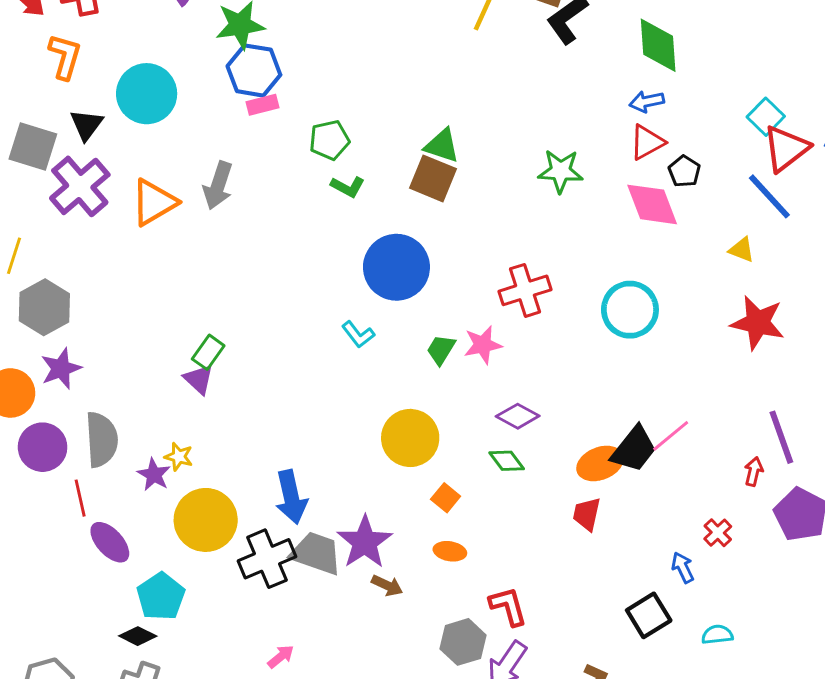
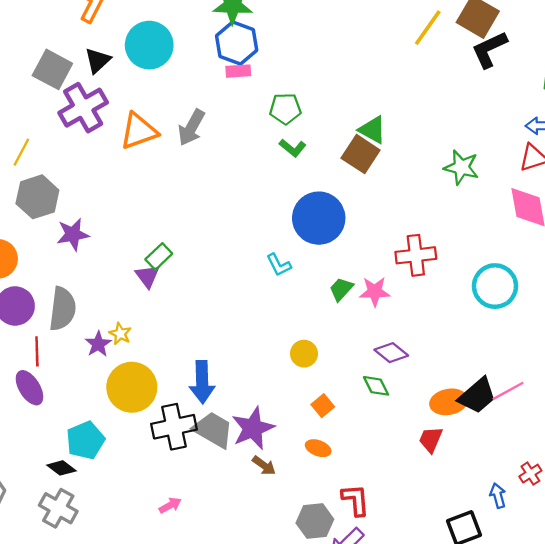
purple star: (61, 369) -> (73, 234), moved
yellow circle: (410, 438) -> (304, 354), size x0.6
purple ellipse: (110, 542) -> (29, 388), moved

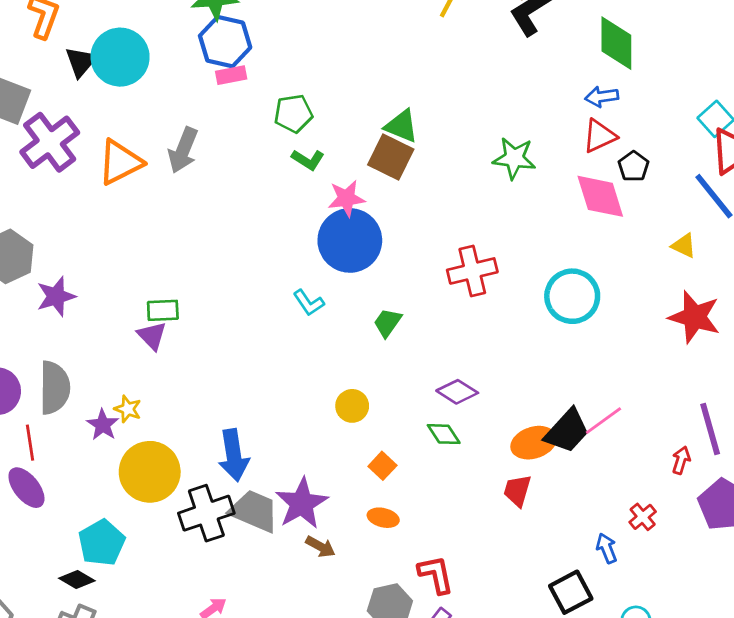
black triangle: (98, 60) -> (81, 62), moved
green rectangle: (159, 256) -> (163, 310), turned 48
pink star: (375, 292) -> (346, 198), moved

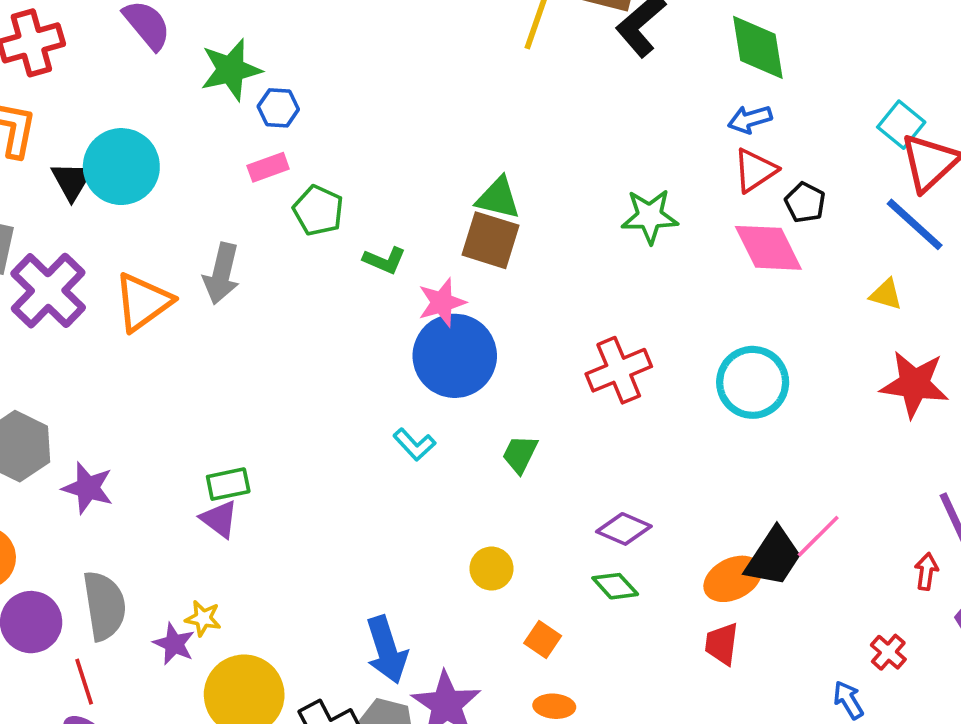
blue hexagon: (225, 42) -> (278, 108), moved, size x0.6
green pentagon: (293, 114) -> (318, 210), moved, turned -30
purple star: (56, 296) -> (88, 488), turned -30
blue arrow: (234, 455) -> (387, 650), moved

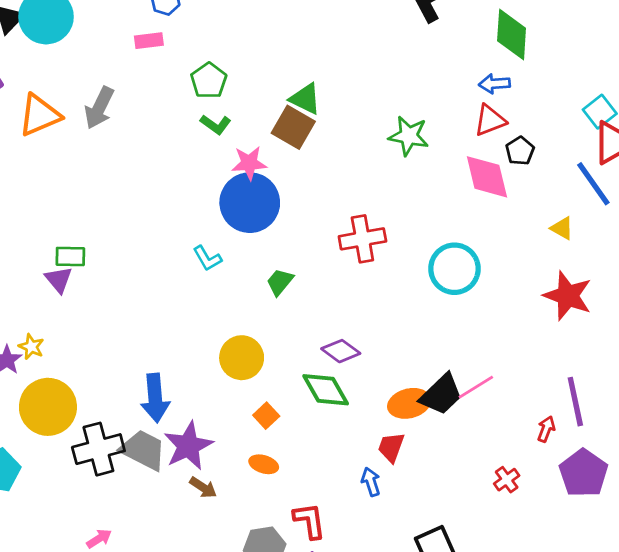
green pentagon: (318, 210) -> (209, 81), moved
yellow circle: (491, 569) -> (242, 358), size x1.4
green diamond: (615, 586) -> (326, 390), size x1.5
blue arrow: (848, 700) -> (371, 482), moved

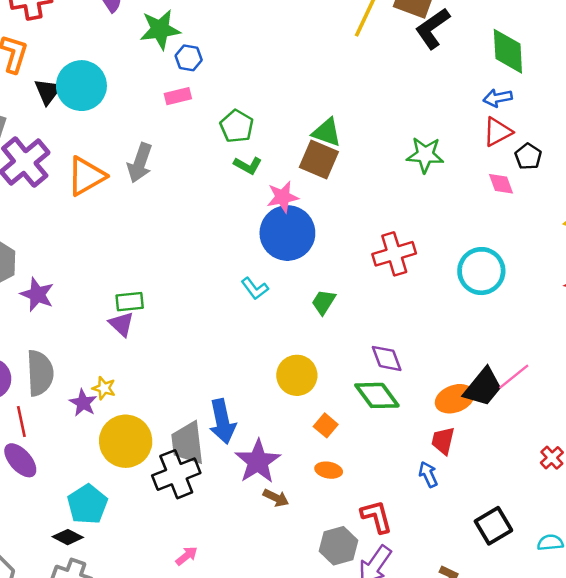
pink diamond: (487, 177) -> (501, 184), size x0.6
purple diamond: (341, 351) -> (387, 358), turned 40
gray trapezoid: (143, 450) -> (188, 443), moved, turned -117

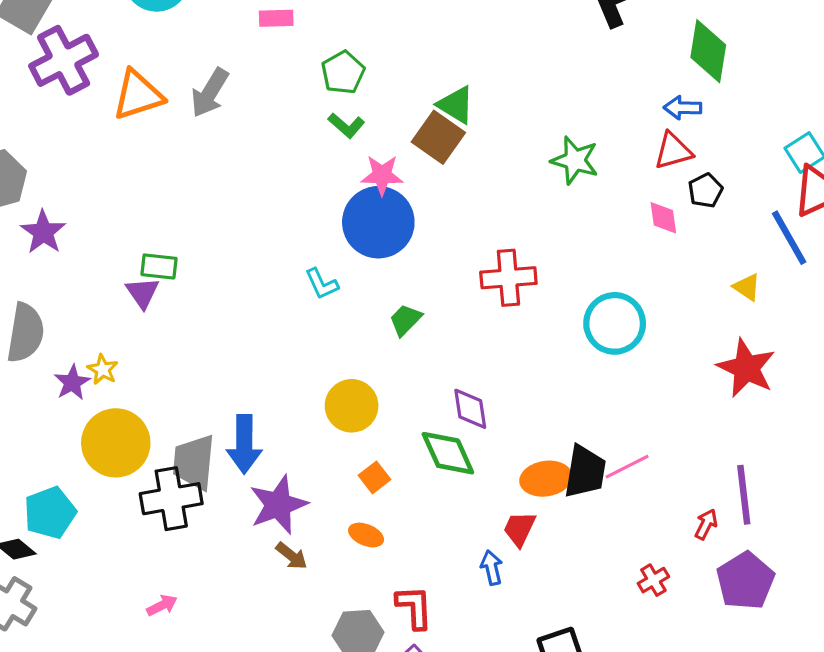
black trapezoid: (483, 387) -> (585, 472), turned -42

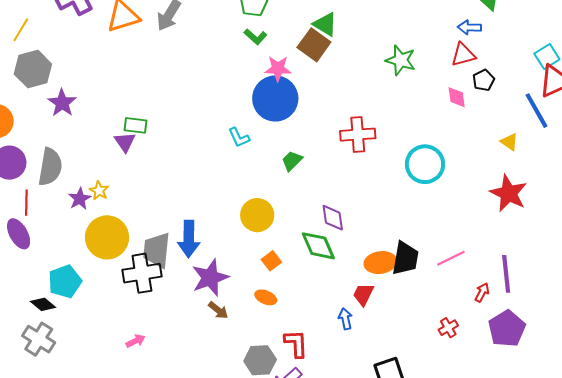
pink line: (627, 467) -> (451, 258), moved

